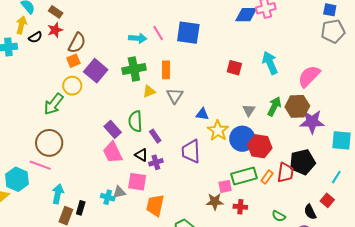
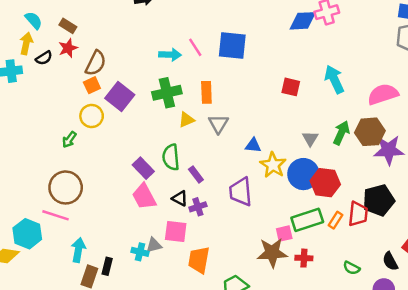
pink semicircle: (309, 76) -> (383, 94), turned 30
green arrow: (54, 104) -> (69, 140), size x0.6
brown star: (215, 202) -> (272, 253), size x1.4

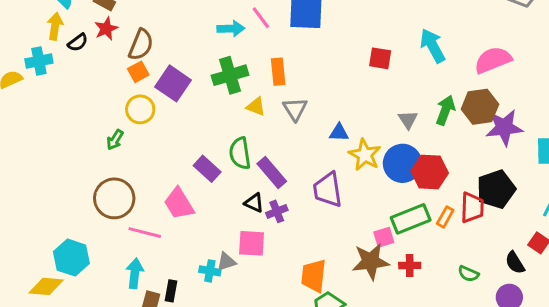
yellow triangle: (186, 120) -> (256, 106), turned 49
purple rectangle: (196, 175) -> (272, 172), size x1.5
pink trapezoid: (144, 197) -> (179, 204), moved
pink line: (55, 215) -> (145, 233), moved
orange trapezoid: (199, 260) -> (314, 276), moved

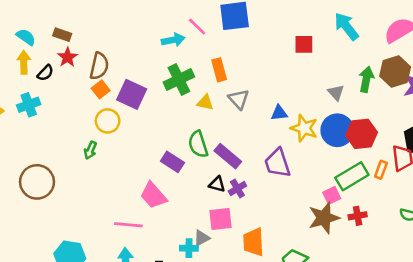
cyan cross: (39, 61) -> (29, 105), moved
brown circle: (114, 198) -> (37, 182), moved
orange trapezoid: (314, 276) -> (253, 242), moved

